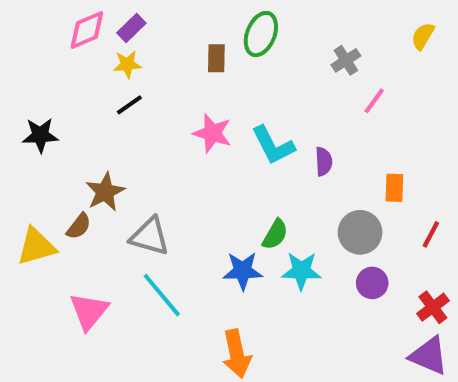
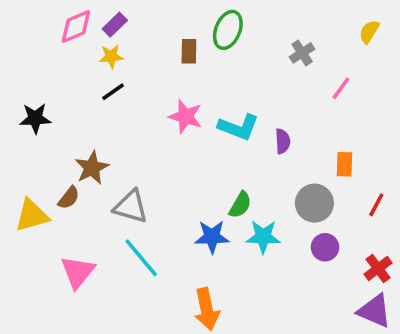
pink line: (374, 101) -> (341, 88), moved
cyan L-shape: (273, 145) -> (238, 127), turned -42

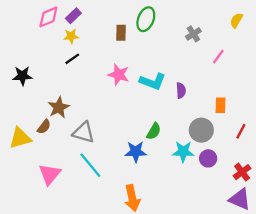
cyan star: (263, 237) -> (183, 152), moved

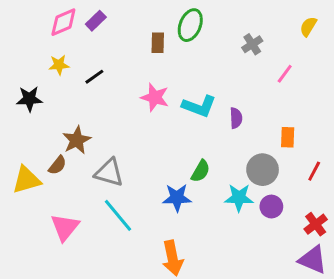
yellow star: (71, 36) -> (59, 65), moved

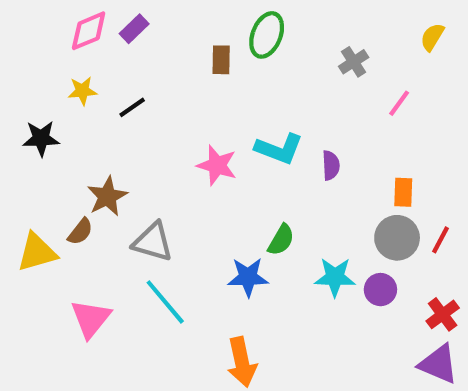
pink star: (155, 97) -> (217, 165), moved
gray circle: (263, 170) -> (397, 238), moved

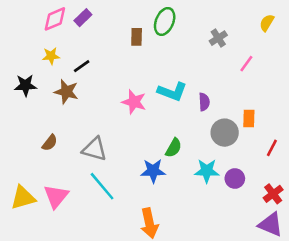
brown star: (107, 196) -> (66, 92), moved, turned -30
gray circle: (397, 238) -> (225, 133), moved
yellow triangle: (37, 252) -> (23, 198), moved

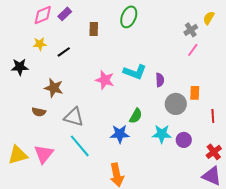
brown rectangle: (137, 37) -> (94, 29), moved
gray cross: (218, 38) -> (191, 30), moved
brown star: (66, 92) -> (54, 88), moved
brown semicircle: (50, 143) -> (39, 112), turned 64
red line: (272, 148) -> (213, 116), turned -32

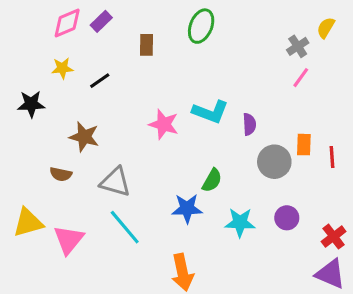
red line: (213, 116) -> (332, 157), moved
cyan star: (162, 134) -> (240, 222), moved
yellow triangle: (18, 155) -> (28, 222), moved

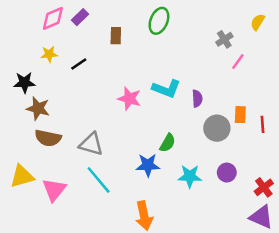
gray cross: (298, 46) -> (224, 39), moved
brown star: (84, 137) -> (38, 108), moved
brown semicircle: (61, 174) -> (48, 138), size x1.5

